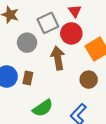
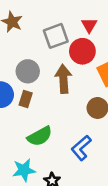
gray circle: (27, 43) -> (28, 71), moved

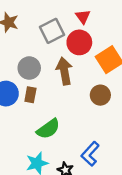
blue L-shape: (81, 148) -> (90, 154), moved

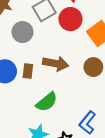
gray circle: (29, 68) -> (22, 32), moved
brown arrow: (64, 71) -> (56, 64), moved, turned 115

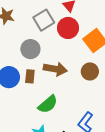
gray circle: (22, 32) -> (30, 49), moved

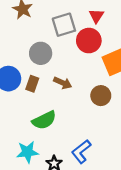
brown arrow: (55, 69) -> (63, 83), size x0.7

